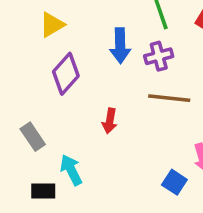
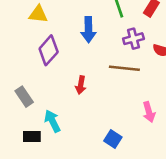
yellow triangle: (52, 25) -> (38, 14), turned 36
purple cross: (159, 56) -> (133, 39), moved
blue square: (174, 182) -> (113, 139), moved

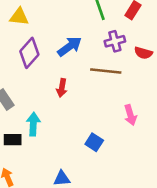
blue arrow: (88, 30) -> (70, 46), moved, turned -125
cyan arrow: (52, 121) -> (33, 124), turned 30

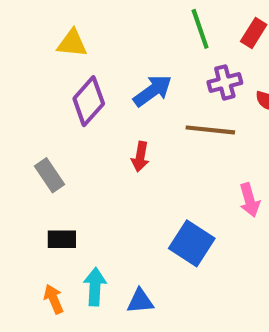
cyan arrow: (33, 124) -> (95, 287), moved
blue square: (94, 142) -> (192, 243), size x1.5

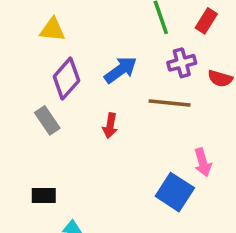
gray rectangle: (49, 175) -> (47, 120), moved
blue square: (192, 243) -> (175, 192), moved

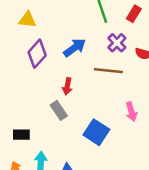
purple cross: (182, 63) -> (117, 43), turned -30
gray rectangle: (47, 120) -> (59, 110), moved
blue square: (175, 192) -> (96, 132), moved

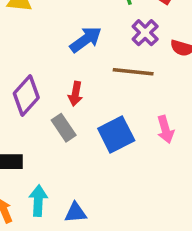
purple diamond: (37, 54) -> (26, 95), moved
blue square: (96, 132) -> (116, 134), moved, turned 30

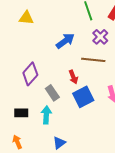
red arrow: (75, 94) -> (73, 77), moved, turned -32
cyan arrow: (38, 201) -> (46, 115), moved
blue triangle: (75, 213) -> (59, 143), turned -32

